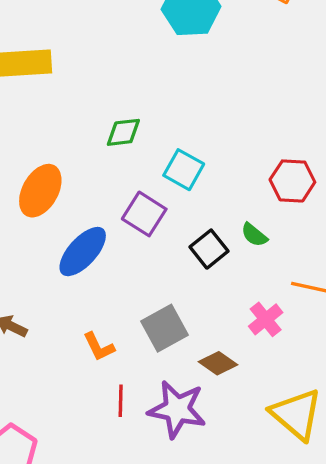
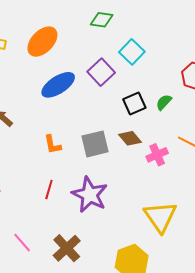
green semicircle: (254, 235) -> (164, 102), turned 78
brown diamond: (218, 363) -> (130, 138), moved
red line: (121, 401) -> (49, 190), moved

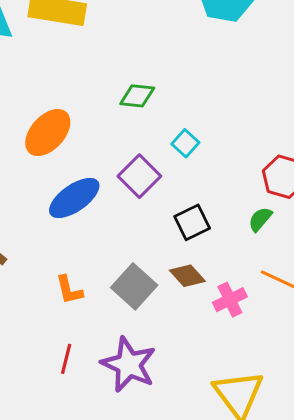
cyan square: (132, 52) -> (185, 143), size x0.7
green semicircle: (164, 102) -> (260, 219), moved
gray square: (95, 144) -> (134, 286), turned -32

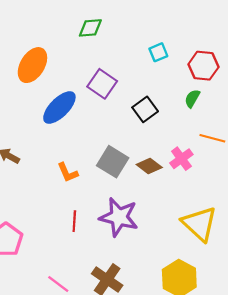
cyan square: (185, 143) -> (158, 52), moved, turned 36
brown diamond: (187, 276) -> (149, 166), moved

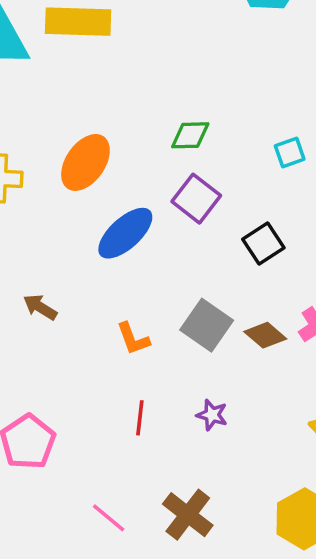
green diamond: (90, 28) -> (190, 135), moved
purple star: (119, 217) -> (212, 415), size x0.5

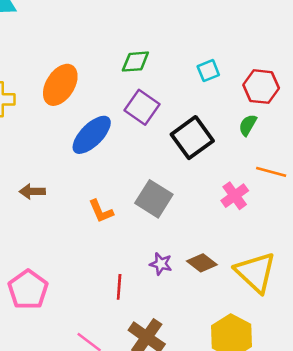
black square: (263, 244) -> (192, 138), size x1.4
brown arrow: (40, 307) -> (32, 191), turned -30
brown diamond: (265, 335) -> (202, 263), moved
red line: (140, 418) -> (119, 287), moved

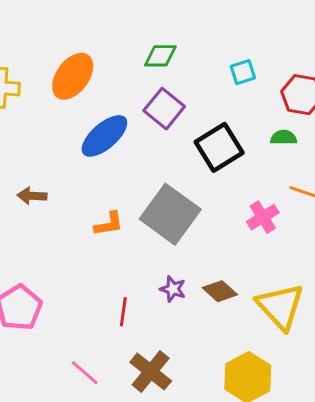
green semicircle: (248, 125) -> (284, 138), turned 55
gray square: (154, 199) -> (170, 214), size x1.4
orange L-shape: (101, 211) -> (109, 224), turned -80

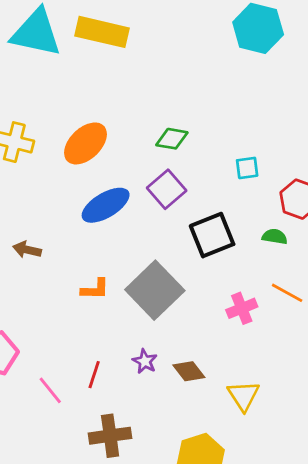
yellow triangle: (280, 306) -> (243, 396), size x0.7
brown cross: (151, 372) -> (110, 436), turned 33
pink line: (85, 373) -> (50, 390), moved

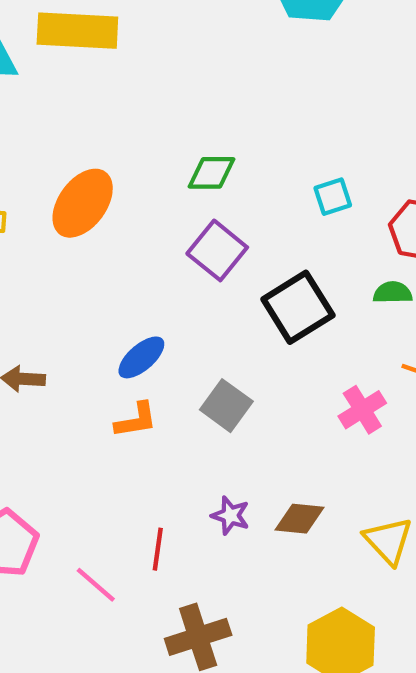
blue ellipse: (106, 205) -> (141, 357), moved, size x0.7
gray square: (155, 290) -> (226, 406), size x0.6
brown diamond: (189, 371) -> (300, 519), turned -36

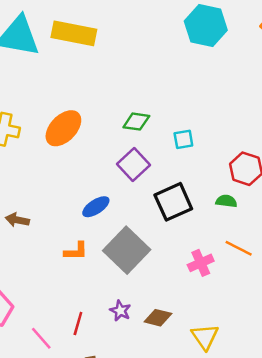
cyan square: (333, 197) -> (183, 139), moved
blue ellipse: (141, 357) -> (96, 207), moved
gray square: (226, 406) -> (127, 250), size x1.6

